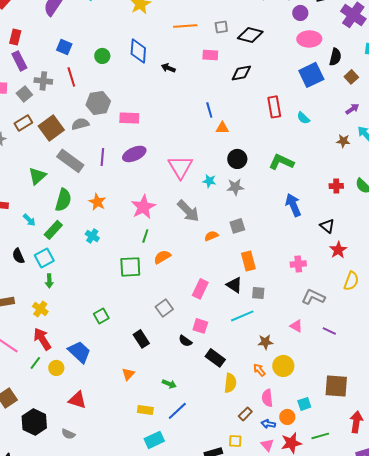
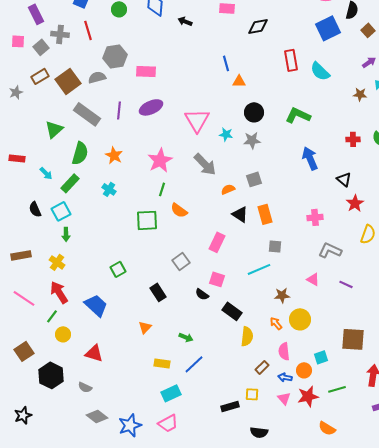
cyan semicircle: (303, 118) -> (320, 71), size x1.5
orange semicircle: (162, 257) -> (179, 210), turned -114
black triangle: (234, 285) -> (240, 214), moved
yellow circle: (56, 368) -> (63, 334), moved

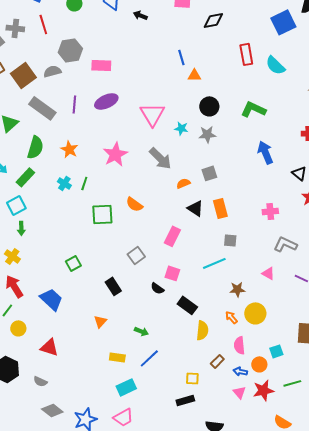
green line: (162, 189) -> (84, 183), moved
yellow square: (252, 394) -> (192, 378), moved

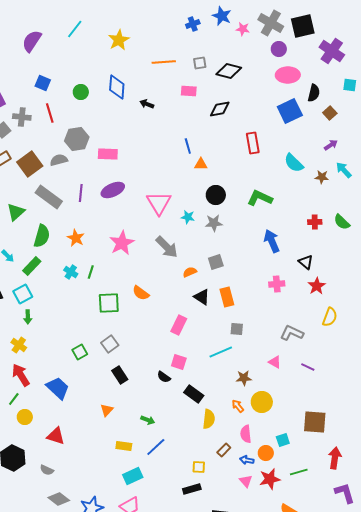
cyan semicircle: (275, 65) -> (294, 163), moved
pink cross: (270, 211) -> (277, 284), moved
gray square: (136, 255) -> (110, 344), moved

